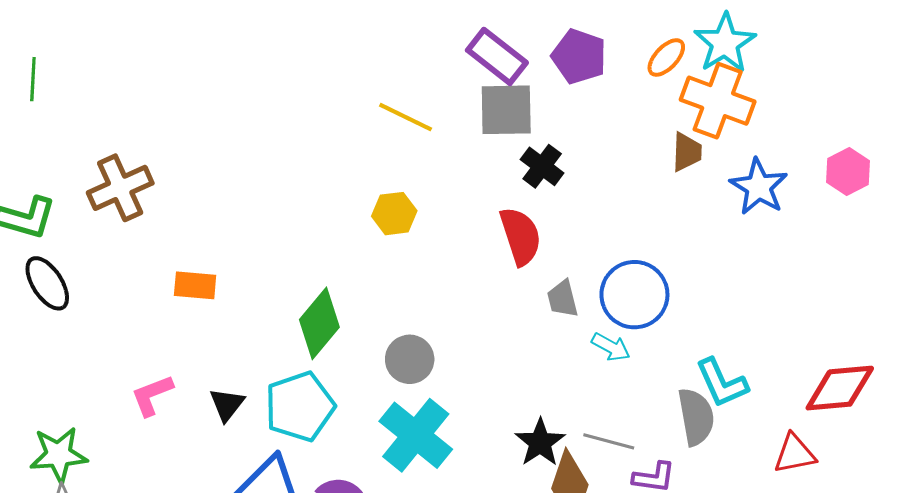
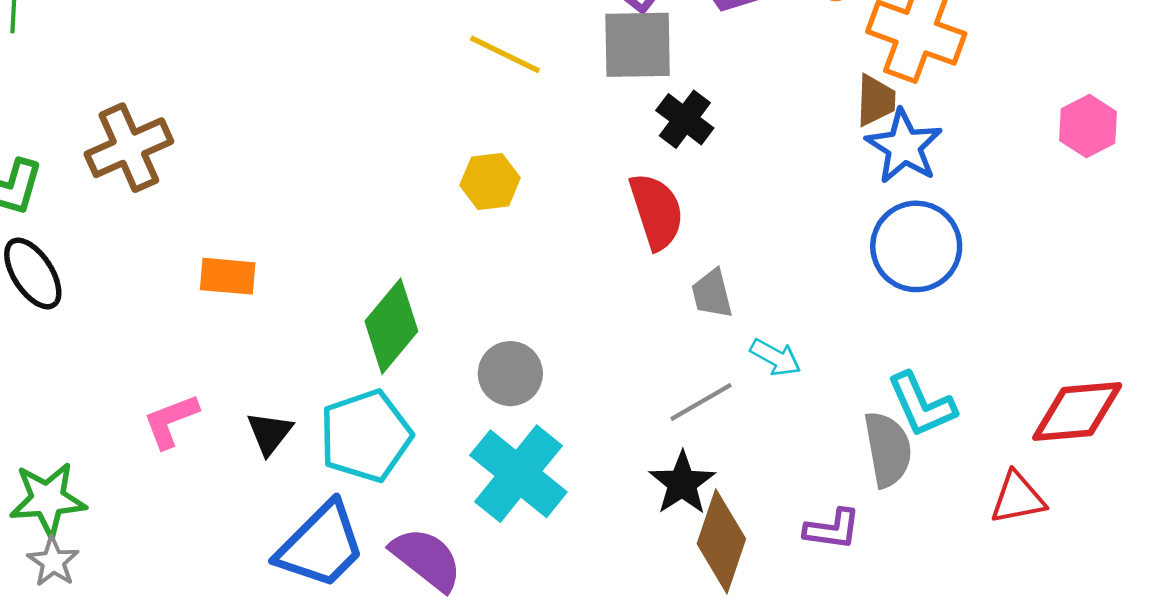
blue star: (759, 187) -> (904, 146), moved
blue circle: (634, 295) -> (916, 246), moved
gray line: (609, 441) -> (701, 402), moved, turned -45

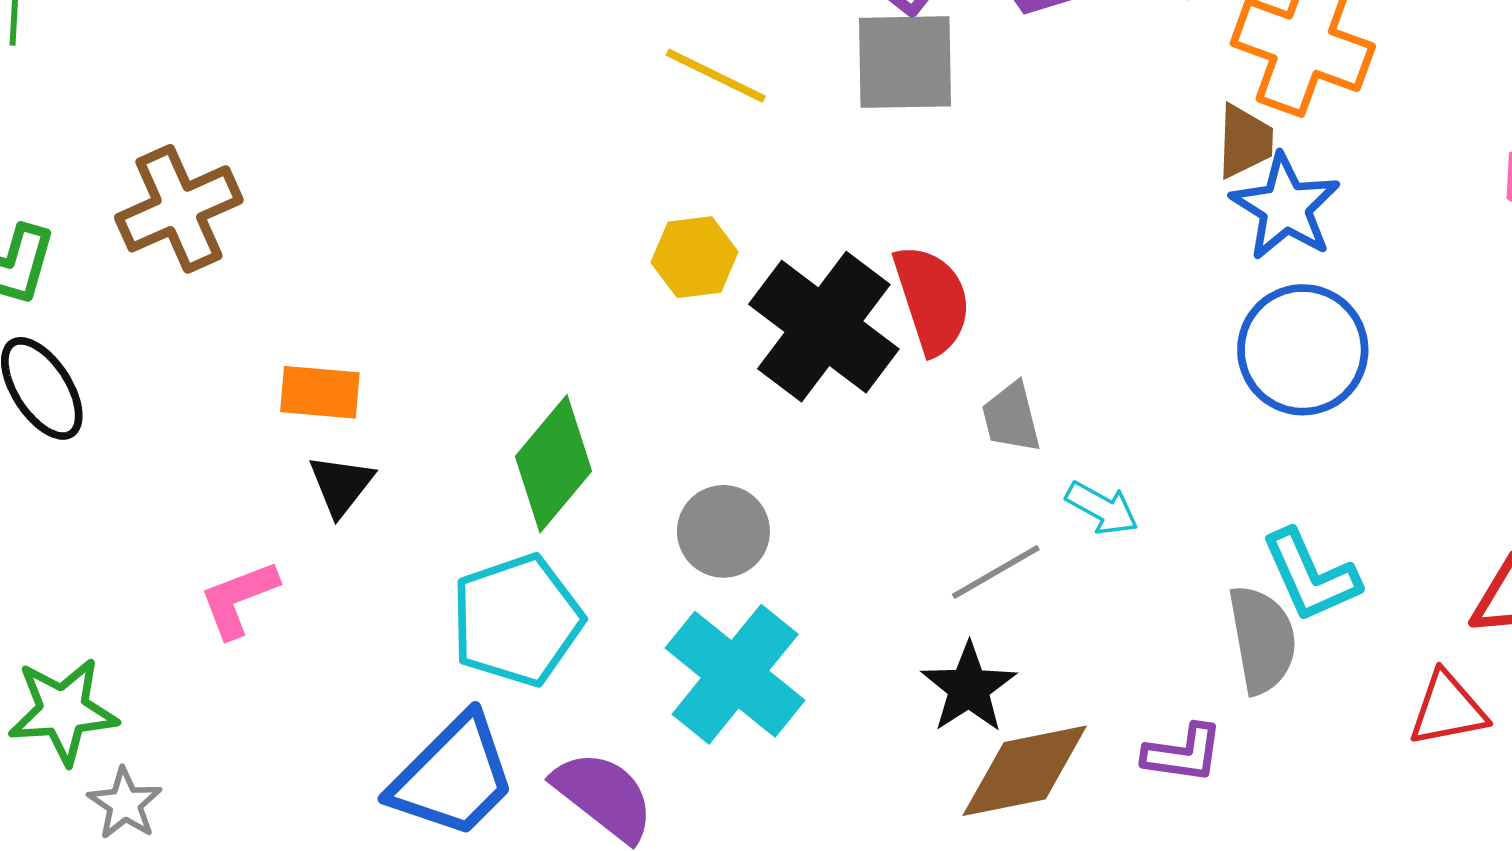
black cross: (685, 119) -> (824, 327), moved, size x1.8
black triangle: (270, 433) -> (341, 485), moved
brown diamond: (721, 541) -> (1025, 771), turned 60
gray star: (53, 562) -> (125, 804), moved

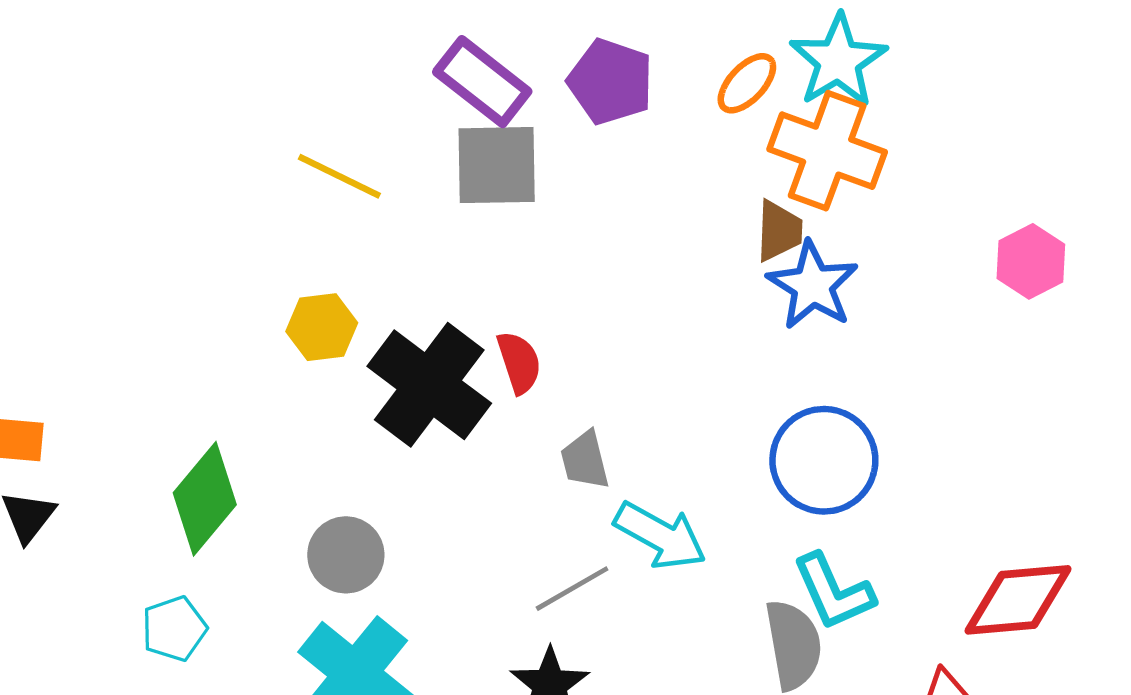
red semicircle: (932, 300) -> (519, 362), size x0.7
blue circle: (1303, 350) -> (824, 460), moved
cyan arrow: (1102, 508) -> (660, 536), size x1.5
cyan pentagon: (517, 620) -> (174, 629), size x0.6

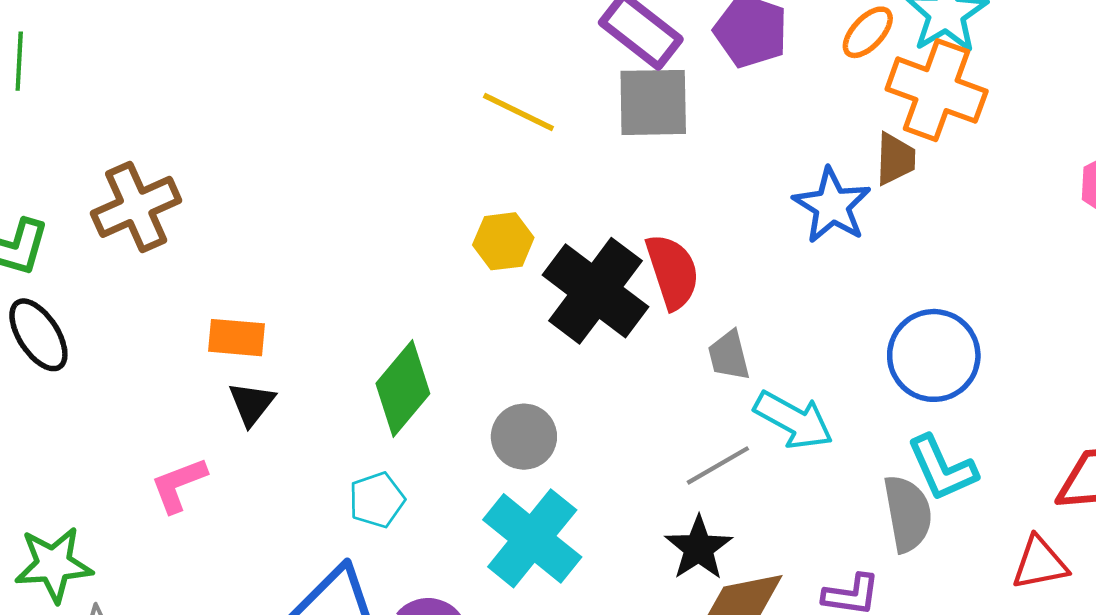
blue star: (813, 285) -> (832, 206), moved
red semicircle: (519, 362) -> (672, 272), size x1.4

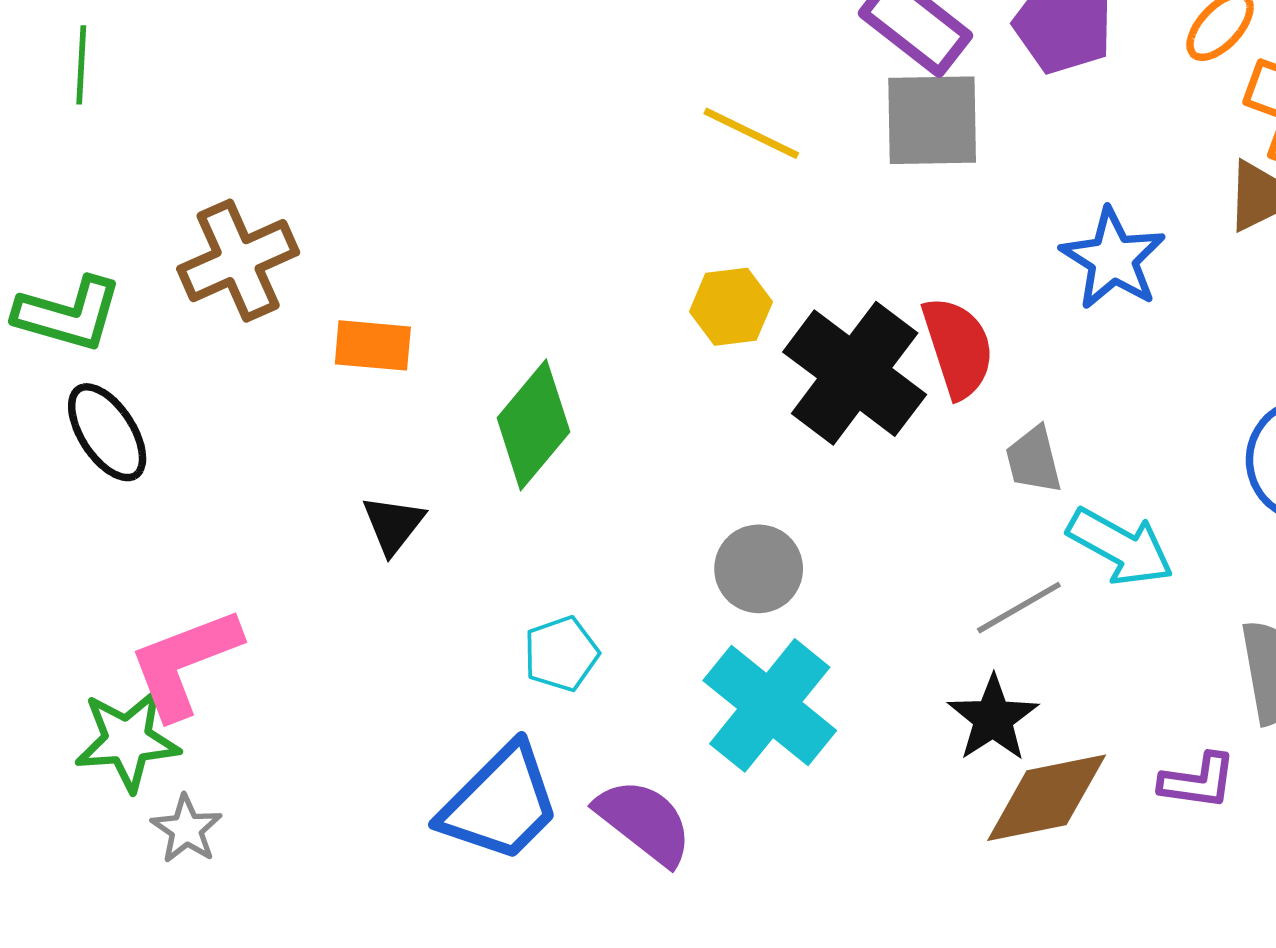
blue star: (832, 206) -> (1113, 259), moved
orange rectangle: (236, 338) -> (373, 345), moved
green diamond: (403, 388) -> (533, 425), moved
pink L-shape: (179, 485) -> (185, 663), moved, size x1.5

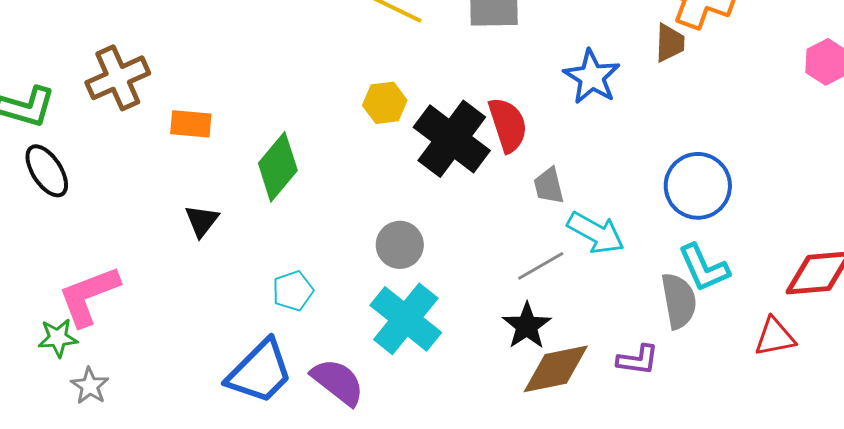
green star: (127, 740) -> (58, 338), size x0.7

